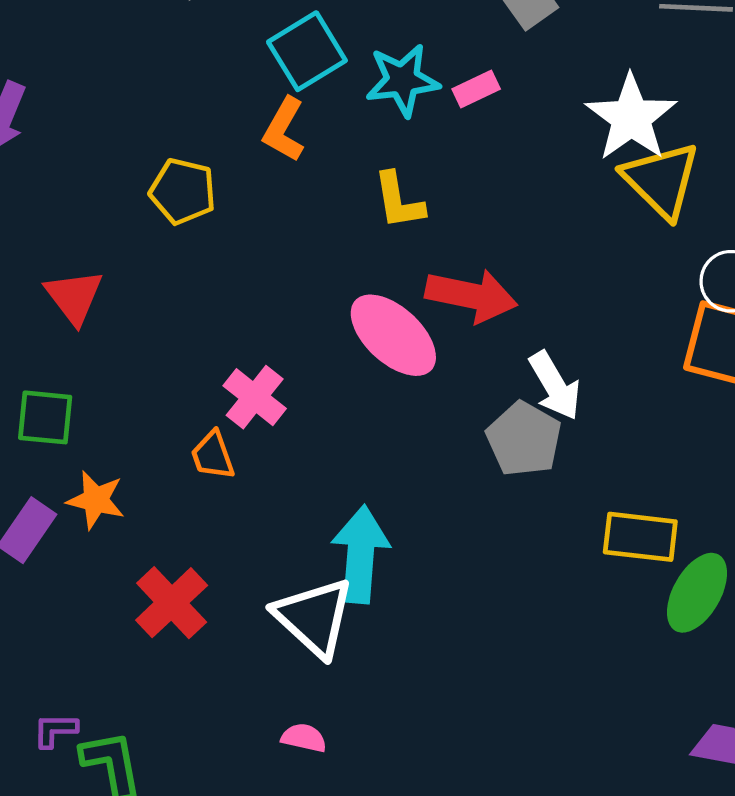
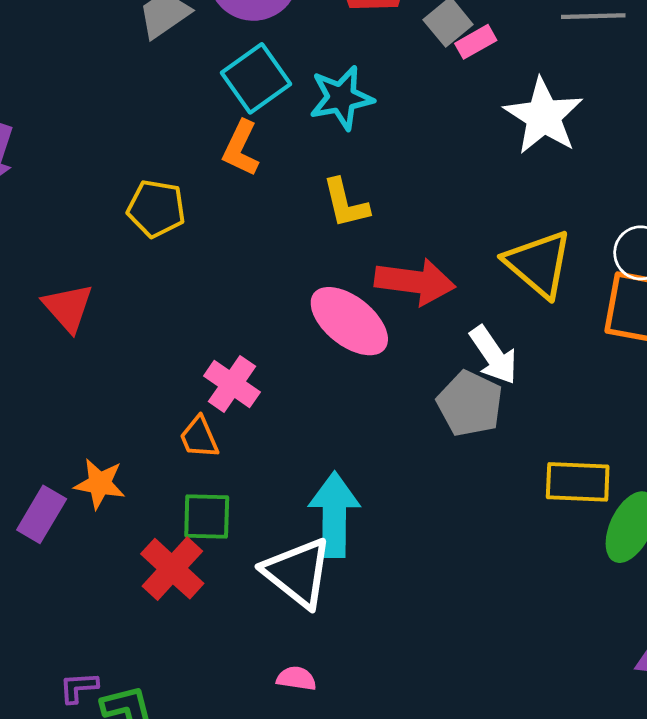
pink rectangle: (476, 89) -> (476, 42), moved
yellow triangle: (661, 180) -> (539, 264), moved
green square: (45, 417) -> (207, 516), moved

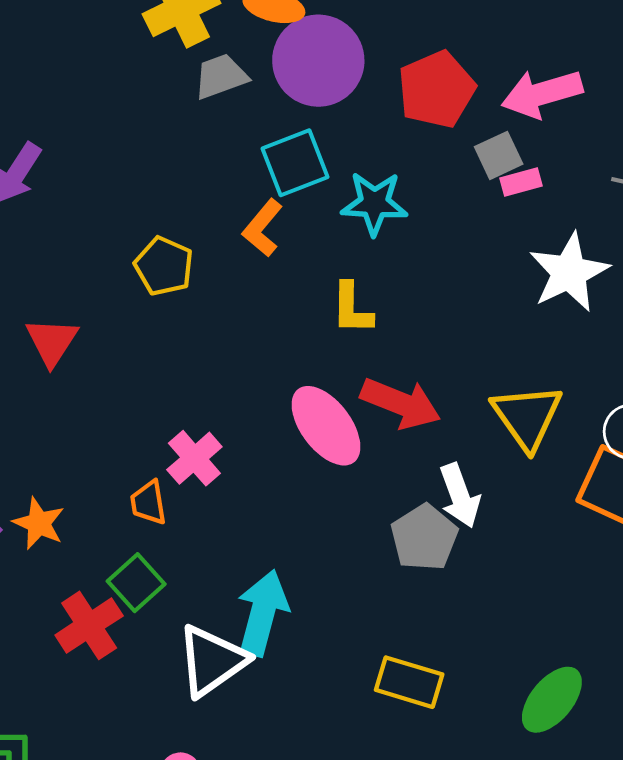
yellow rectangle: (578, 482) -> (409, 682), moved
green square: (207, 516) -> (136, 583), turned 32
white triangle: (298, 573) -> (212, 661), turned 32

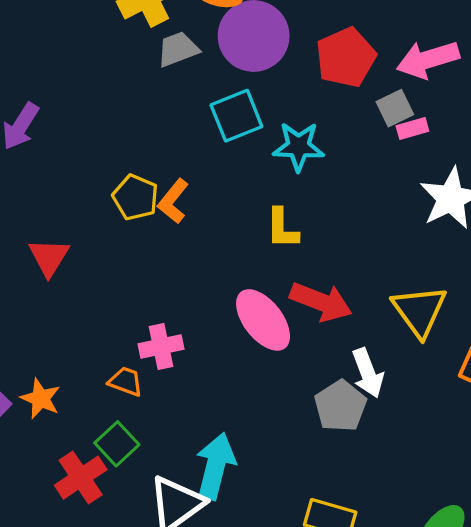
orange L-shape: (262, 228) -> (173, 201), moved
pink cross: (194, 458) -> (161, 346), turned 30
orange trapezoid: (149, 503) -> (126, 381), turned 120

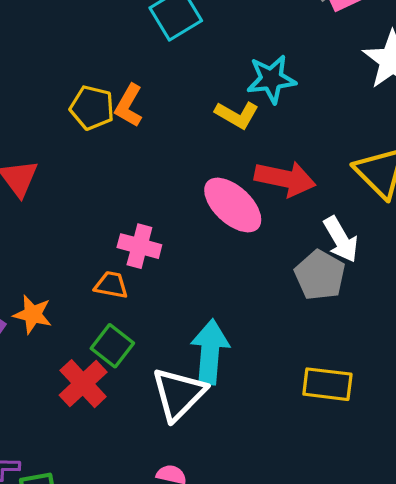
cyan star: (299, 146) -> (271, 79), moved
yellow L-shape: (282, 228) -> (237, 115), turned -51
pink cross: (161, 346) -> (139, 246), turned 36

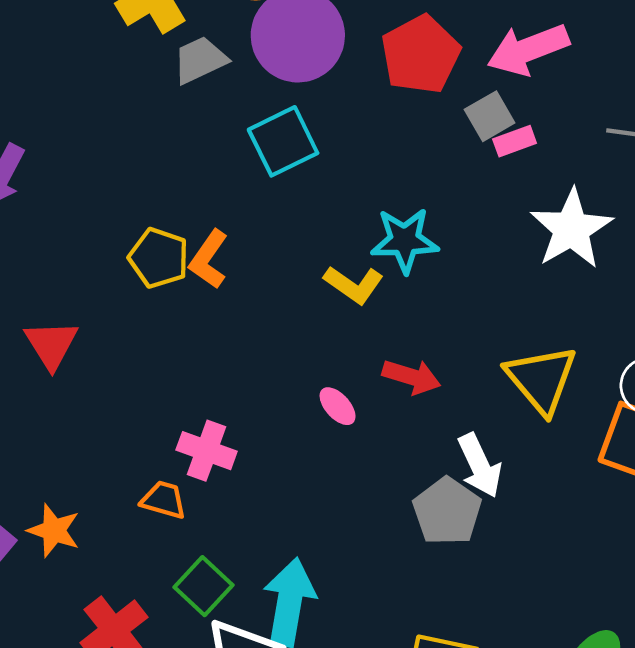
red arrow: (285, 179) -> (412, 377), size x0.7
pink ellipse: (233, 205) -> (338, 406), size x0.5
green square: (112, 346) -> (203, 586), moved

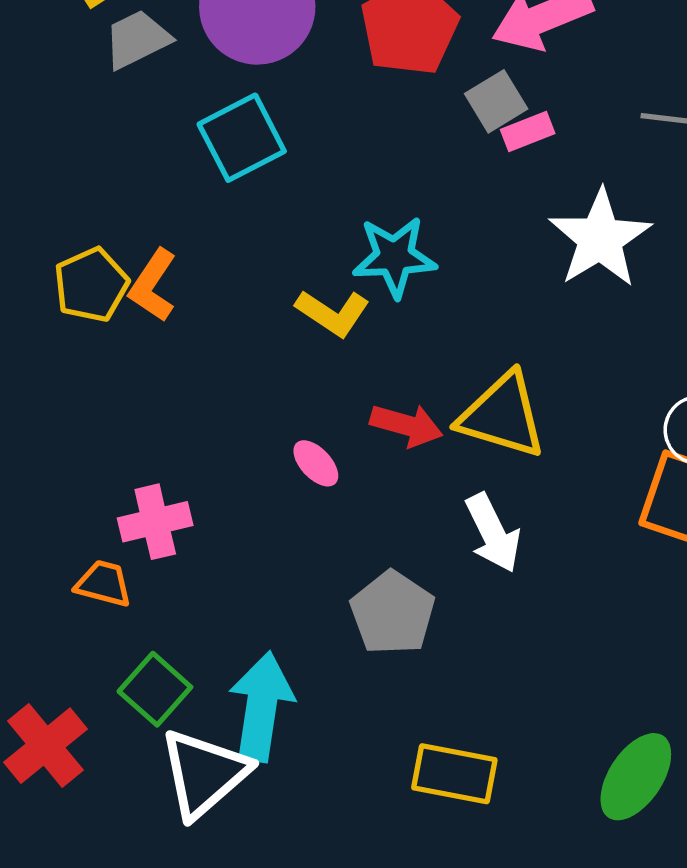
yellow pentagon: (159, 258) -> (91, 285), turned 30
yellow triangle: (541, 379) -> (502, 415), moved, turned -32
pink cross: (207, 451) -> (155, 522), turned -32
gray pentagon: (447, 511) -> (393, 613), moved

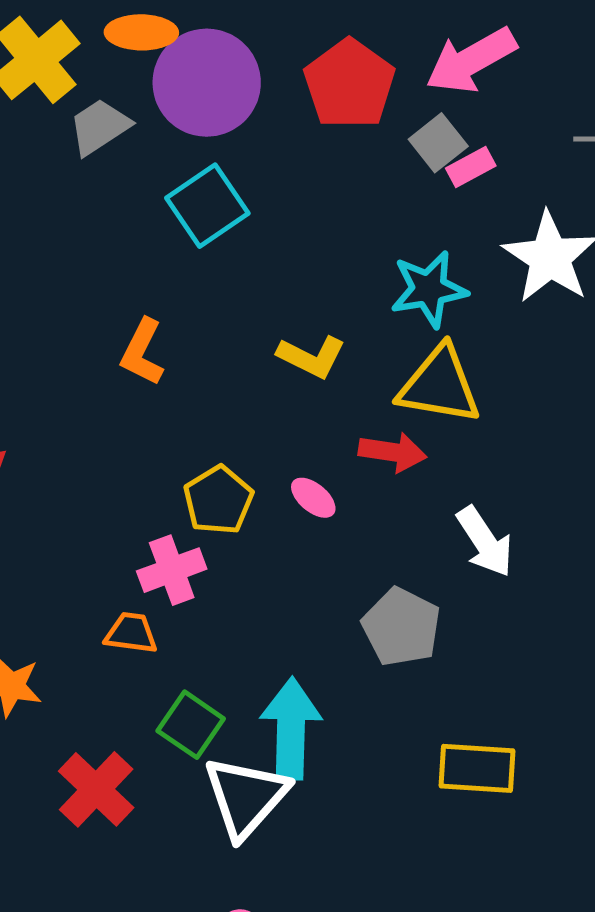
cyan star: (394, 257) -> (429, 289), moved
yellow pentagon: (91, 285) -> (218, 500), moved
yellow triangle: (502, 415) -> (439, 385), moved

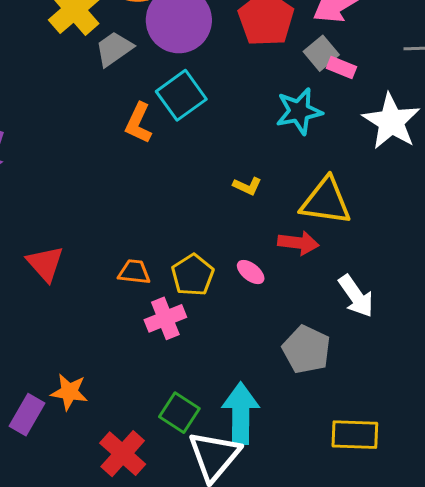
pink rectangle: (471, 167) -> (341, 67), turned 52
cyan star: (429, 289) -> (299, 111), moved
orange L-shape: (142, 352) -> (138, 123), moved
yellow L-shape: (311, 357) -> (247, 186), size x0.7
orange trapezoid: (131, 633) -> (134, 272), moved

